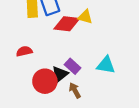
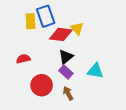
yellow triangle: (85, 17) -> (77, 28), turned 32
black triangle: (60, 74) -> (66, 57), moved

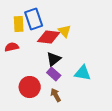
red semicircle: (23, 59) -> (12, 47), moved

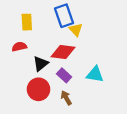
blue rectangle: (34, 19) -> (64, 16), moved
red diamond: (49, 37) -> (63, 52), moved
black triangle: (54, 59) -> (41, 64), moved

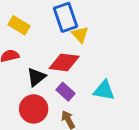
yellow rectangle: (27, 22) -> (19, 25), turned -56

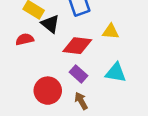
yellow triangle: (80, 35) -> (111, 32), moved, turned -42
black triangle: (36, 77) -> (50, 24), moved, turned -42

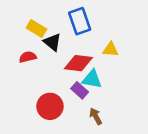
cyan triangle: (116, 73) -> (92, 79), moved
brown arrow: (81, 101) -> (96, 116), moved

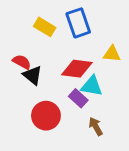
yellow rectangle: (36, 29) -> (45, 27), moved
black triangle: (52, 42) -> (33, 75), moved
red semicircle: (28, 57) -> (22, 62), turned 42

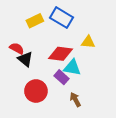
blue rectangle: (78, 23) -> (62, 18), turned -40
yellow rectangle: (45, 27) -> (35, 21), turned -56

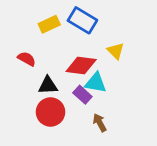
yellow triangle: (88, 42) -> (116, 51), turned 40
black triangle: (25, 59) -> (48, 85), moved, turned -42

